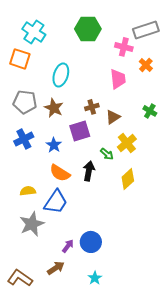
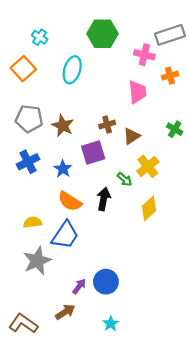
cyan cross: (34, 32) -> (40, 37), size x0.6
orange square: (20, 59) -> (23, 69), turned 30
orange cross: (146, 65) -> (170, 76), turned 32
cyan ellipse: (61, 75) -> (72, 70), moved

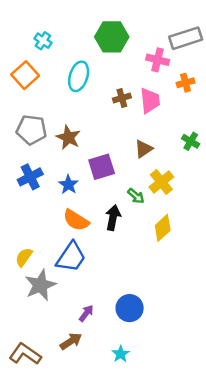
brown cross: (107, 125) -> (122, 98), moved
yellow semicircle: (33, 222) -> (24, 257), moved, turned -48
blue circle: (106, 282) -> (130, 308), moved

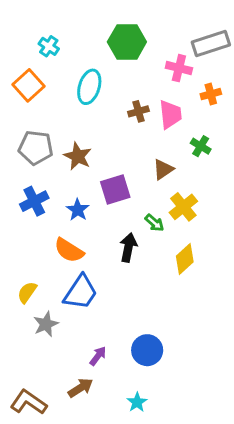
green cross: (191, 141) -> (201, 146), moved
orange semicircle: (76, 220) -> (69, 250), moved
gray star: (40, 285) -> (46, 324), size x0.7

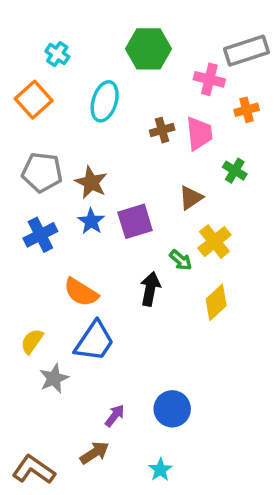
blue star: (78, 210) -> (91, 221), moved

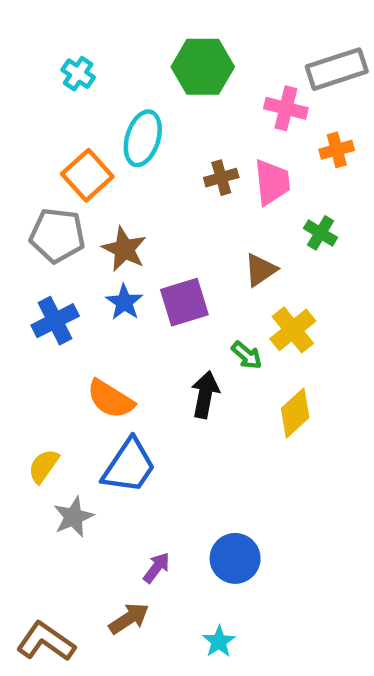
orange square: (34, 100) -> (87, 175), moved

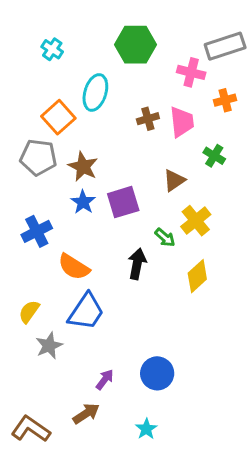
blue cross: (55, 321) -> (37, 231), moved

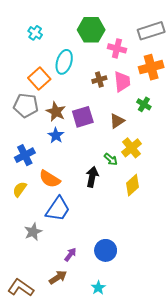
pink cross: (191, 72) -> (117, 48), moved
orange cross: (225, 100) -> (151, 67), size x1.6
purple square: (123, 202) -> (83, 117), moved
yellow semicircle: (29, 312) -> (20, 189), moved

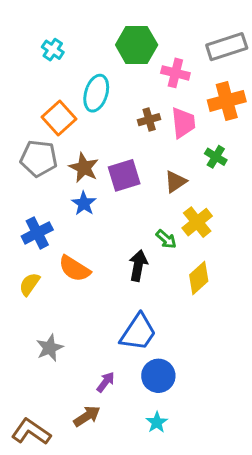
blue trapezoid: (58, 209) -> (138, 332), moved
cyan star: (98, 288) -> (157, 422), moved

